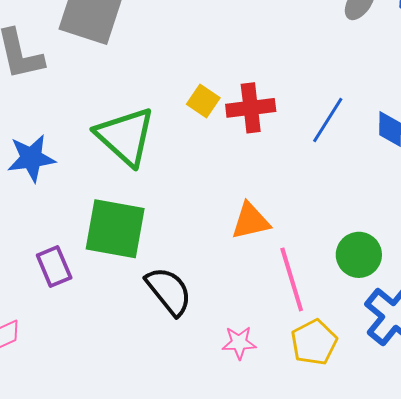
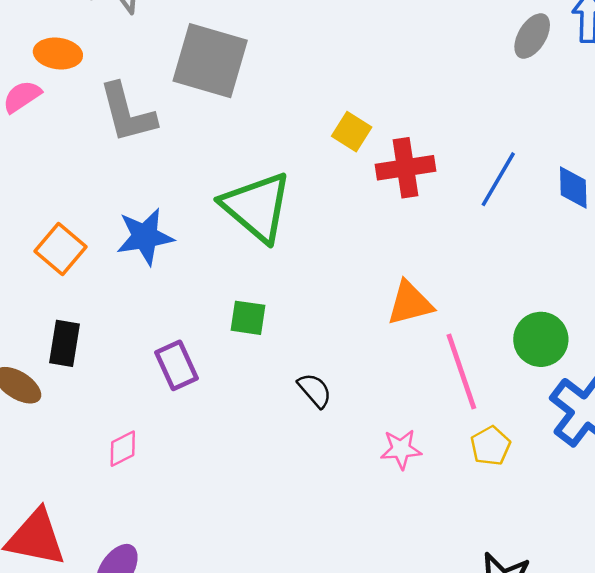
yellow square: (203, 101) -> (352, 132), moved
green square: (115, 229) -> (248, 318), size x0.5
black semicircle: (169, 291) -> (315, 390), size x0.6
yellow pentagon: (314, 342) -> (491, 446), size x0.7

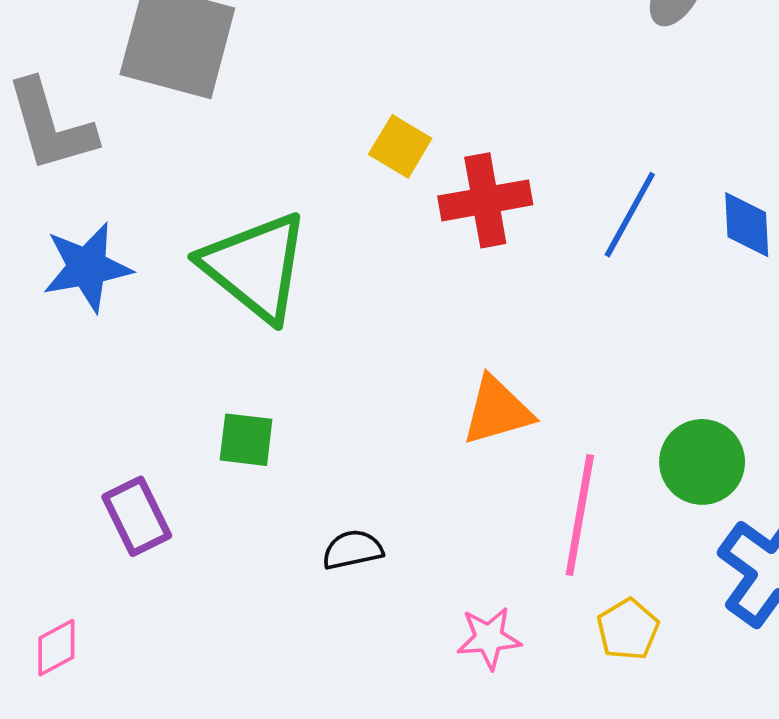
blue star: (145, 237) -> (87, 267), moved
pink line: (461, 372) -> (580, 515), turned 30
black semicircle: (315, 390) -> (353, 550), turned -60

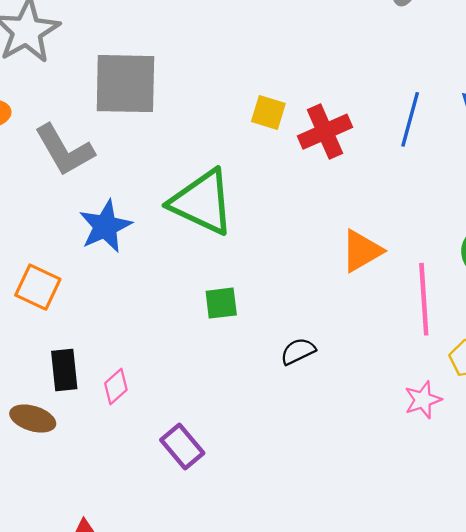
purple rectangle: (137, 516) -> (182, 446), moved
pink star: (489, 638) -> (423, 400), moved
pink diamond: (56, 648) -> (116, 386), moved

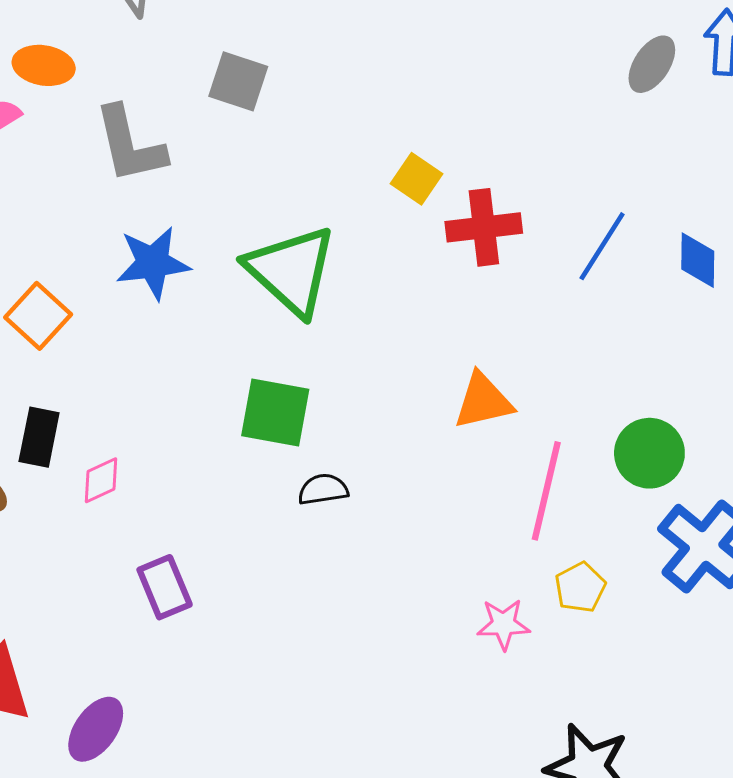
gray square: (125, 84) -> (238, 81), size x0.6
green square: (221, 303) -> (275, 413), size x1.5
black semicircle: (298, 351) -> (323, 489), moved

